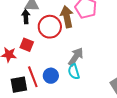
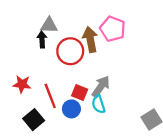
red square: (27, 45) -> (80, 92), moved
red line: (33, 77) -> (50, 96), moved
black square: (19, 85) -> (34, 120), turned -30

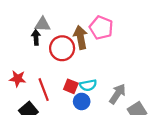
gray arrow: (101, 87) -> (117, 94), moved
cyan semicircle: (98, 104) -> (88, 85), moved, turned -84
blue circle: (71, 109) -> (82, 101), moved

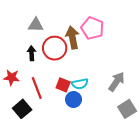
black arrow: (36, 37) -> (32, 53), moved
gray arrow: (117, 94) -> (117, 82), moved

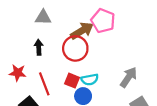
brown arrow: (72, 38) -> (82, 31), turned 70
red circle: (55, 48) -> (75, 48), moved

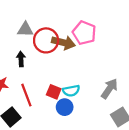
brown arrow: (82, 31) -> (64, 43), turned 45
red circle: (75, 48) -> (46, 40), moved

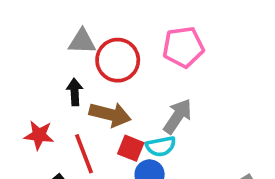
pink pentagon: (84, 33) -> (183, 47), turned -30
brown arrow: (64, 43) -> (110, 114), moved
gray arrow: (109, 89) -> (178, 116), moved

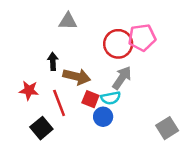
gray triangle: (82, 41) -> (68, 21), moved
pink pentagon: (183, 47) -> (142, 38), moved
red circle: (118, 60) -> (118, 44), moved

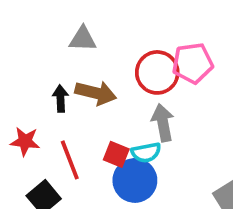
brown arrow: (77, 77) -> (96, 93), moved
gray arrow: (122, 78) -> (163, 123), turned -45
blue circle: (103, 117) -> (135, 180), size x1.5

